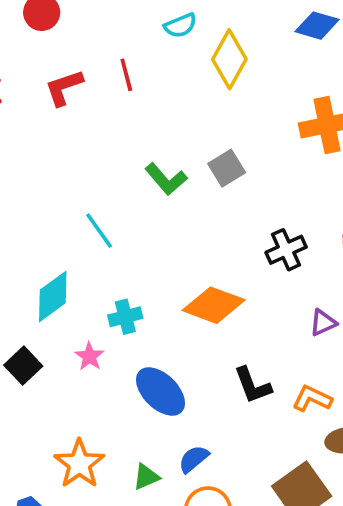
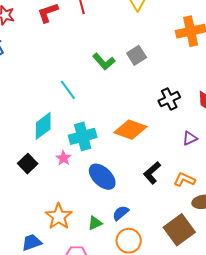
cyan cross: (125, 317) -> (83, 136), size x1.5
black L-shape: (253, 385) -> (152, 173), turned 70

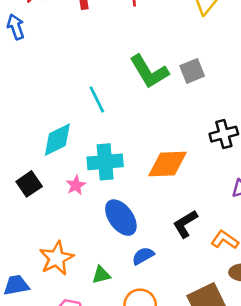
green L-shape: (104, 62) -> (149, 71), size x1.4
orange diamond: (130, 130) -> (167, 164), turned -32
blue semicircle: (121, 213) -> (143, 256), moved

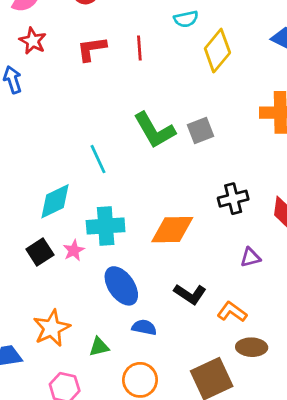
black square: (29, 184) -> (40, 252), moved
black L-shape: (185, 224) -> (190, 294), turned -116
blue semicircle: (143, 256) -> (144, 327), turned 40

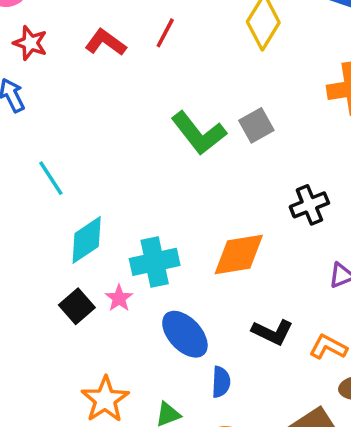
red line: (139, 48) -> (165, 33), turned 40
red L-shape: (92, 49) -> (106, 42), turned 52
cyan line: (98, 159) -> (51, 178), moved
blue semicircle: (144, 327) -> (221, 382), turned 90

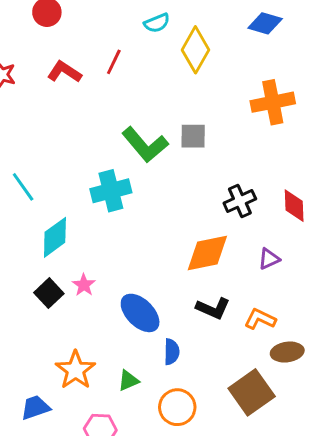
gray square: (256, 125) -> (193, 136), turned 32
orange diamond: (239, 255) -> (207, 253), moved
cyan cross: (155, 262) -> (111, 191), moved

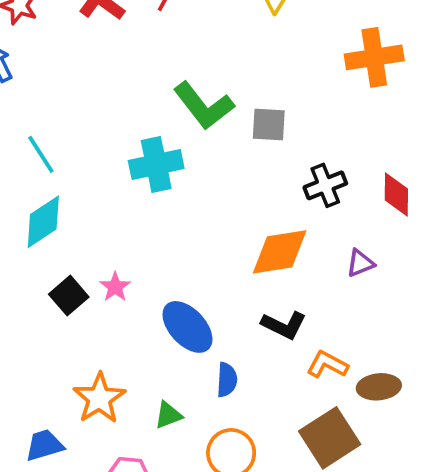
gray square: (193, 136) -> (269, 124), moved
cyan diamond: (55, 237) -> (43, 222), moved
orange L-shape: (260, 319) -> (327, 365), moved

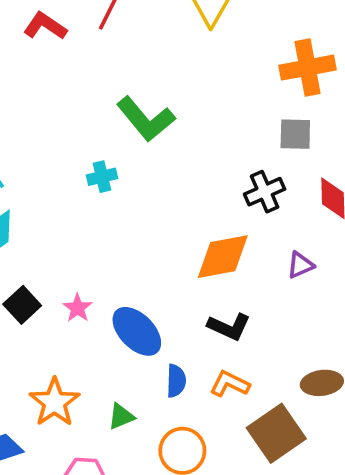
gray square: (269, 124) -> (295, 134), moved
cyan cross: (156, 164) -> (102, 177), size x0.6
pink star: (115, 287) -> (78, 308), moved
orange L-shape: (327, 365) -> (230, 384), moved

